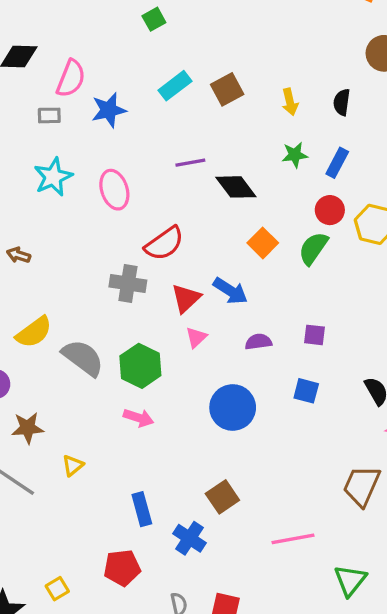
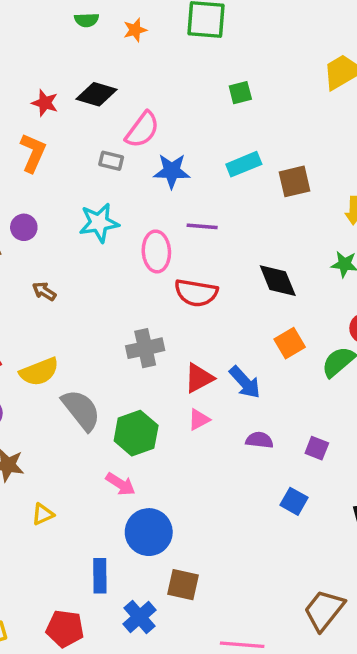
purple line: (190, 163) -> (202, 226), moved
red semicircle: (164, 244) -> (196, 293), moved, turned 30
gray cross: (128, 284) -> (145, 348), turned -36
blue circle: (233, 407) -> (149, 532), moved
brown square: (222, 497) -> (183, 585), turned 32

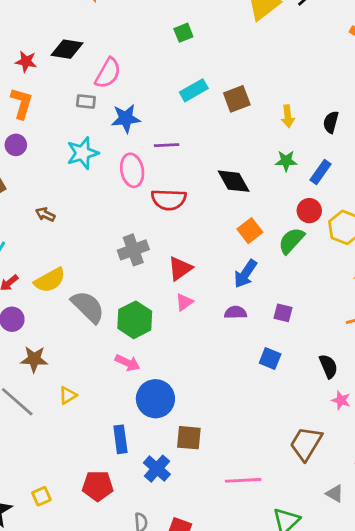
blue star: (172, 171) -> (126, 118), moved
purple circle: (24, 227) -> (16, 145), moved
blue arrow: (245, 382) -> (245, 274), moved, turned 84

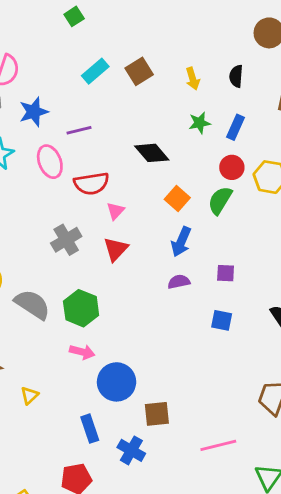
pink triangle: (184, 302) -> (115, 211), moved

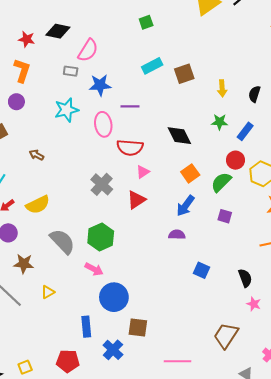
gray cross: (66, 240) -> (102, 184), turned -30
purple square: (226, 273) -> (225, 216), moved
gray semicircle: (32, 304) -> (62, 241), moved

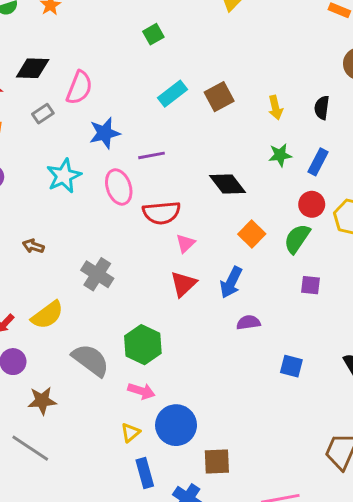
gray rectangle: (71, 71) -> (43, 114), moved, turned -32
gray cross: (102, 184) -> (97, 274), moved
blue arrow: (185, 206) -> (231, 282), moved
yellow triangle: (48, 292) -> (130, 432), moved

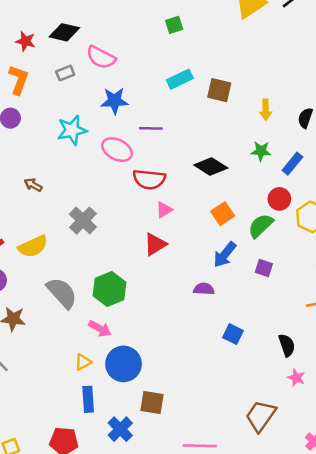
pink semicircle: (79, 88) -> (101, 57), turned 84
brown square: (219, 97) -> (219, 90), turned 30
black diamond: (228, 184) -> (211, 166), turned -32
pink ellipse: (119, 187) -> (117, 150), turned -56
blue arrow: (231, 282) -> (225, 255), moved

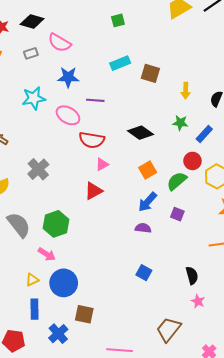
purple semicircle: (204, 289) -> (143, 228), moved
blue square: (233, 334) -> (144, 273), moved

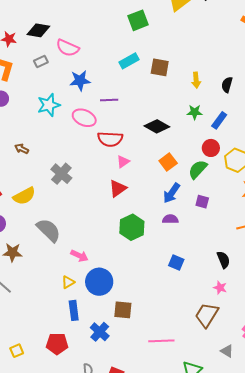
green square: (118, 20) -> (138, 20), moved, size x1.5
green hexagon: (56, 224) -> (132, 227), moved
pink star: (198, 301) -> (220, 288), moved

